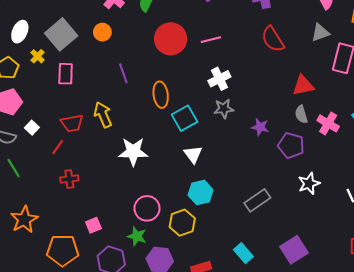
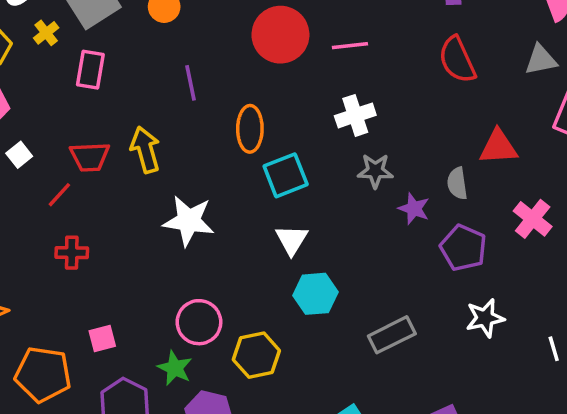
gray star: (224, 109) -> (375, 171), moved
gray semicircle: (301, 114) -> (457, 183), moved
cyan hexagon: (201, 192) -> (315, 294), moved

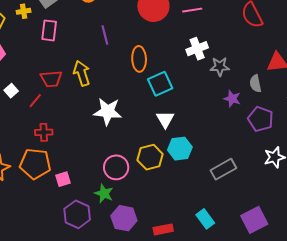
yellow cross: (46, 33) -> (24, 11), turned 32
white square: (19, 155) -> (11, 91), moved
gray star: (375, 171) -> (220, 67), moved
yellow hexagon: (256, 355) -> (150, 157), moved
orange pentagon: (43, 374) -> (35, 164), moved

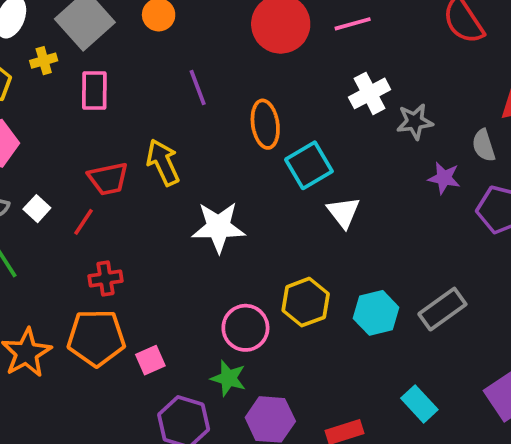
white triangle: (165, 119) -> (344, 212), moved
cyan hexagon: (180, 149) -> (376, 313), moved

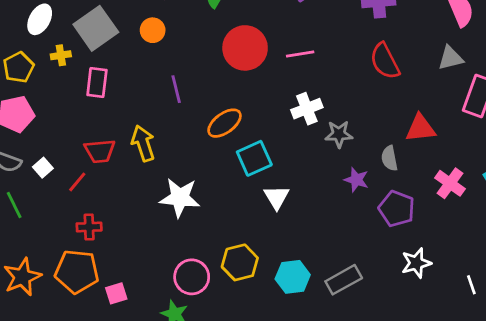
orange ellipse: (265, 124) -> (224, 123), turned 56

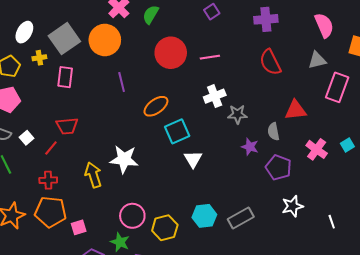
orange circle: (153, 30) -> (105, 40), size x1.8
yellow arrow: (143, 143) -> (93, 175), moved
red cross: (89, 227) -> (48, 180), moved
yellow hexagon: (240, 262) -> (165, 228), moved

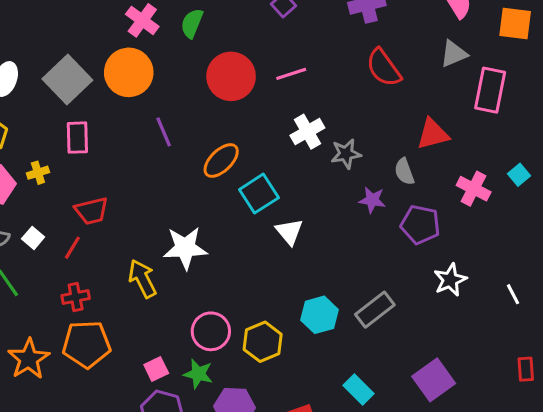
yellow cross: (39, 58) -> (38, 173), moved
pink square: (79, 227) -> (156, 369), moved

